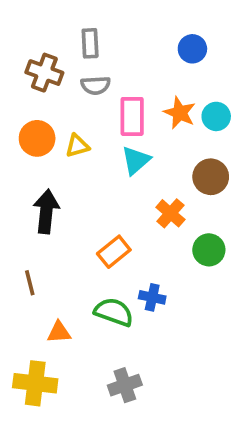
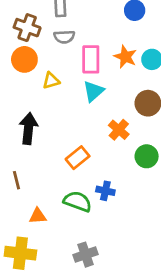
orange circle: (37, 138) -> (24, 59), moved

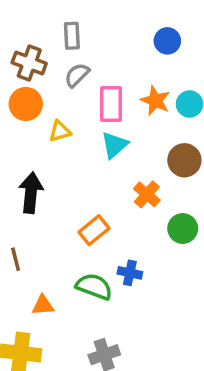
gray semicircle: (64, 37) -> (77, 75), turned 138

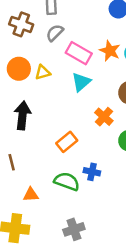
orange circle: (26, 104) -> (19, 69), moved
pink rectangle: (111, 104) -> (79, 53), turned -60

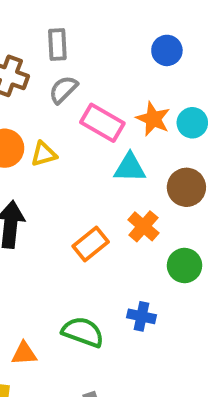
cyan triangle: (81, 82) -> (130, 168), moved, turned 42
orange rectangle: (67, 142) -> (91, 244), moved
blue cross: (92, 172) -> (141, 316), moved

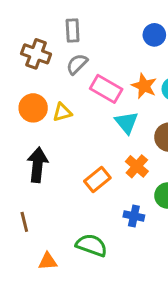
cyan triangle: (130, 168) -> (127, 123), turned 50
blue cross: (141, 316) -> (134, 216), moved

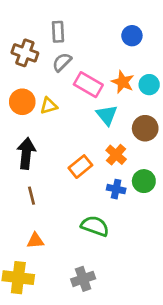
blue cross: (134, 216) -> (116, 189), moved
brown line: (24, 222) -> (31, 196), moved
green semicircle: (92, 245) -> (95, 226), moved

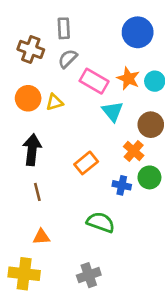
blue circle: (132, 36) -> (138, 32), size x1.5
orange cross: (116, 155) -> (134, 151), moved

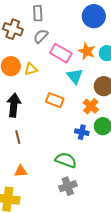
orange rectangle: (86, 163) -> (55, 100), moved, turned 60
gray cross: (89, 275) -> (68, 186), moved

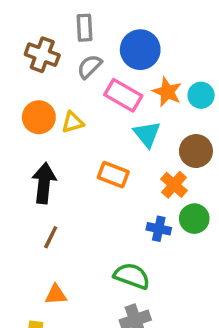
blue circle: (94, 16) -> (140, 50), moved
brown line: (18, 137) -> (51, 237), turned 40

